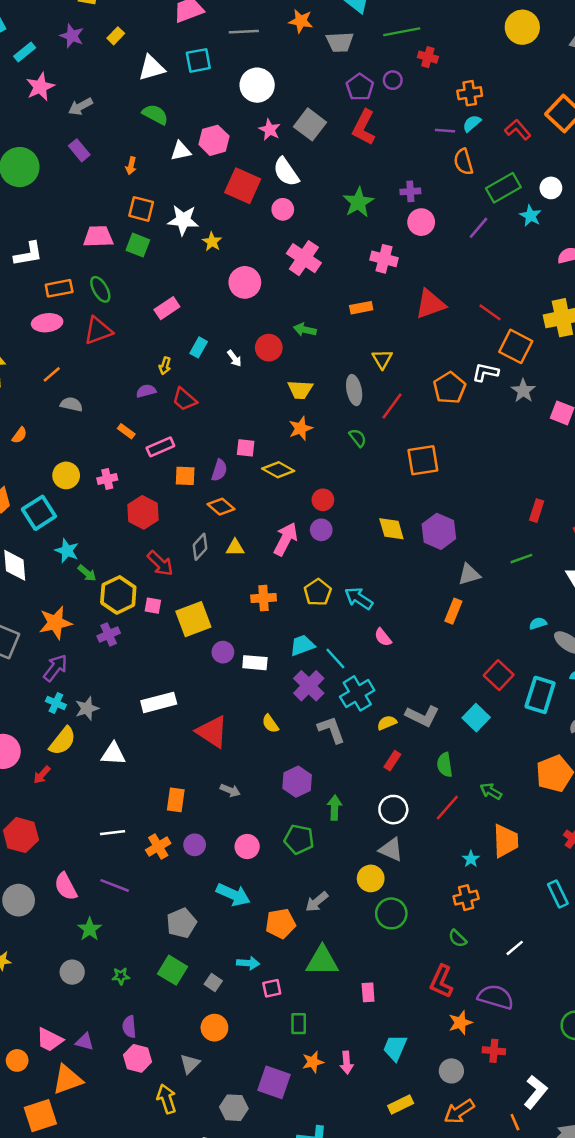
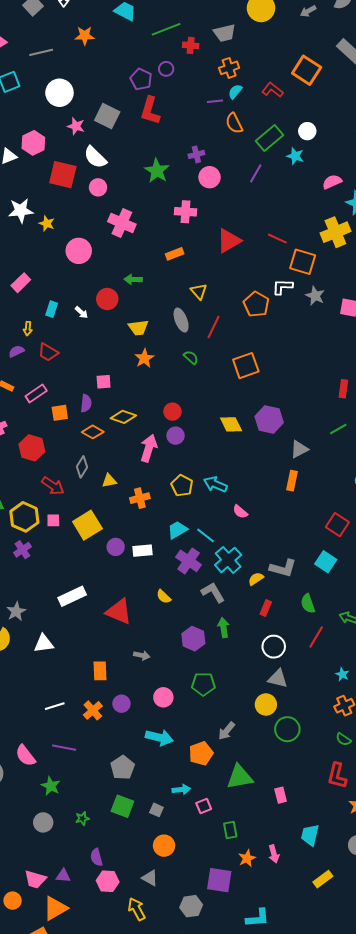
gray trapezoid: (340, 42) -> (225, 33), moved
yellow diamond: (278, 470) -> (123, 417), moved
yellow triangle: (235, 548) -> (109, 481), moved
green arrow: (335, 808) -> (224, 628), moved
gray triangle: (190, 1064) -> (150, 878), turned -36

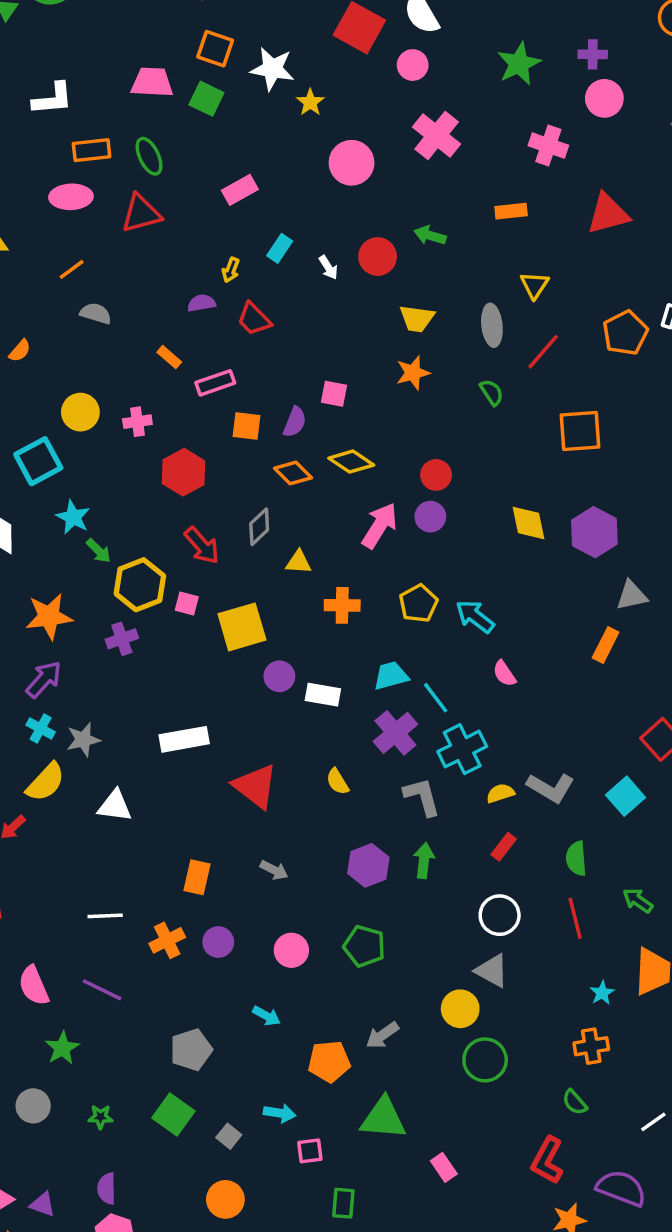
red line: (316, 637) -> (575, 918), turned -60
cyan arrow: (159, 737) -> (266, 1016), size x0.6
pink rectangle: (281, 795) -> (444, 1167), turned -35

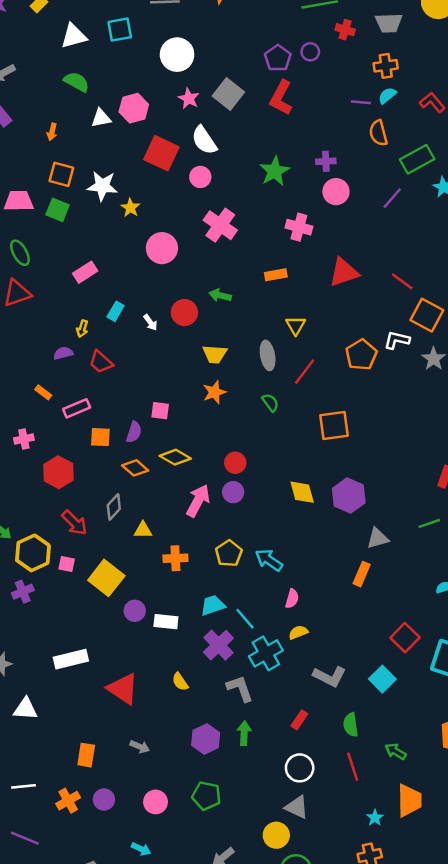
yellow square: (242, 627) -> (106, 578), turned -32
pink semicircle: (504, 674) -> (292, 599), turned -126
yellow semicircle: (500, 793) -> (298, 632), moved

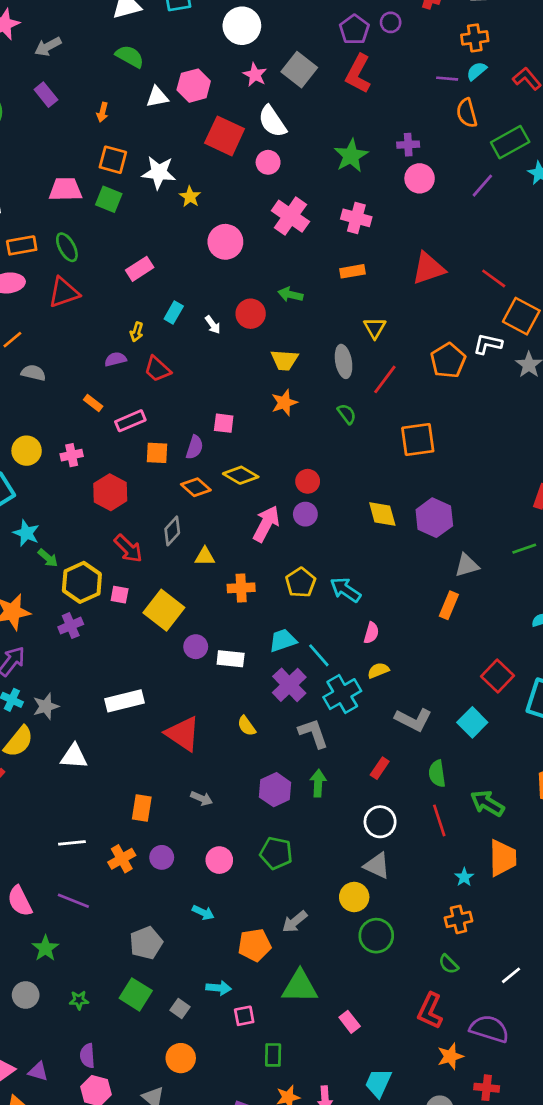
pink cross: (299, 227) -> (356, 218), moved
green arrow: (396, 751) -> (487, 803), size x1.4

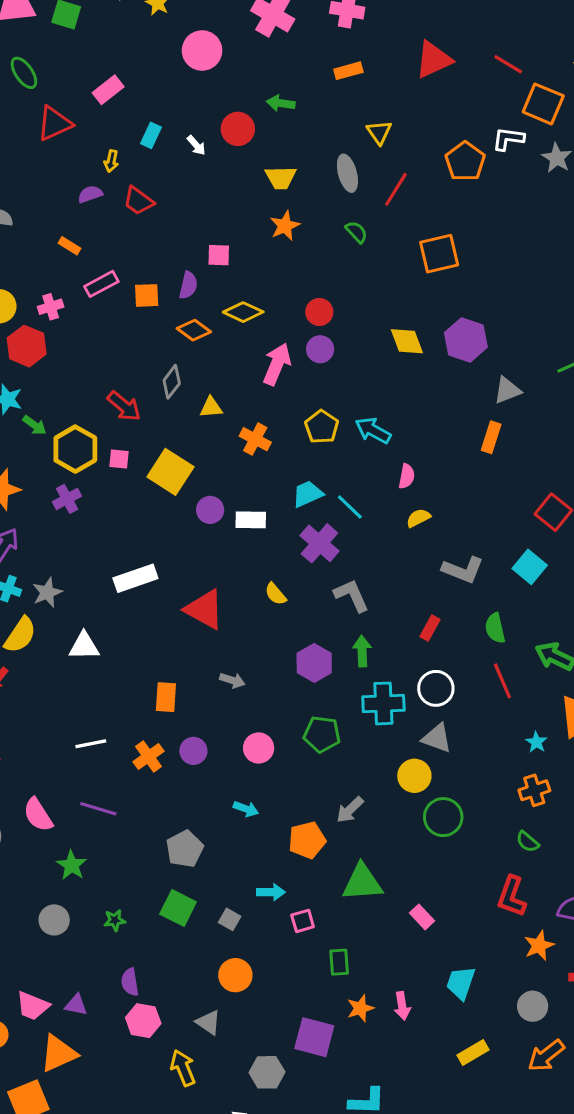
red triangle: (64, 292) -> (55, 123), moved
pink rectangle: (130, 421) -> (101, 284), moved
red hexagon: (110, 492) -> (27, 346), moved
orange cross: (241, 588) -> (255, 439), turned 36
cyan cross: (342, 694) -> (383, 703), moved, turned 33

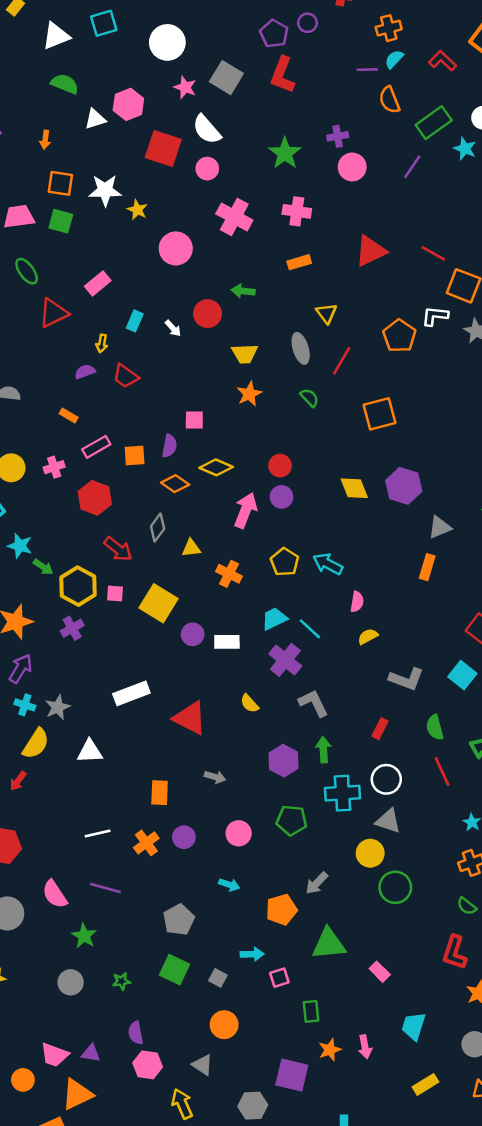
red hexagon: (27, 346) -> (95, 498), moved

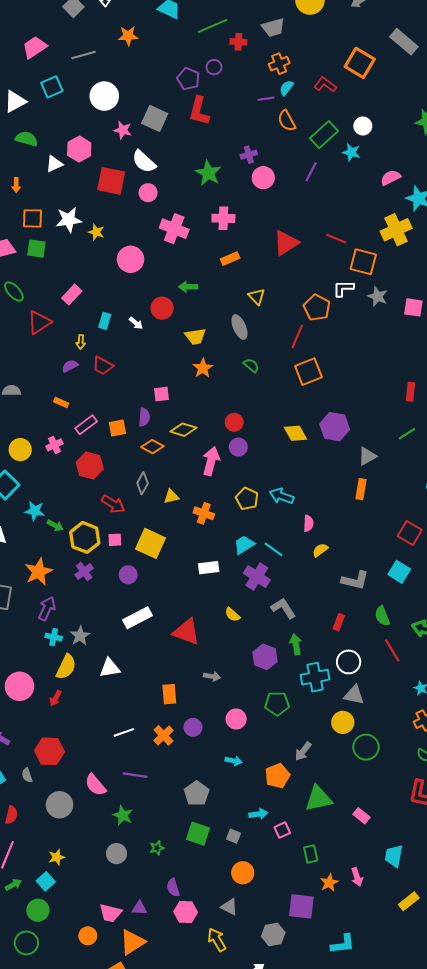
red line: (342, 361) -> (297, 336), moved
purple circle: (193, 634) -> (128, 575), moved

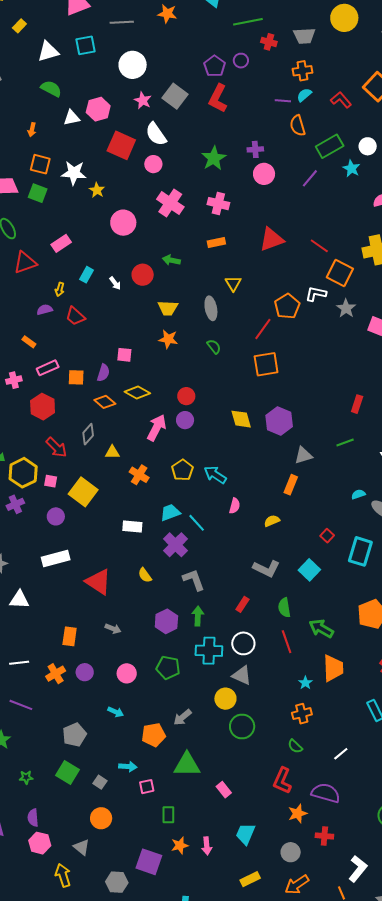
orange star: (203, 368) -> (168, 339), turned 30
red square: (410, 533) -> (327, 536), size x0.6
yellow semicircle: (320, 550) -> (272, 521), moved

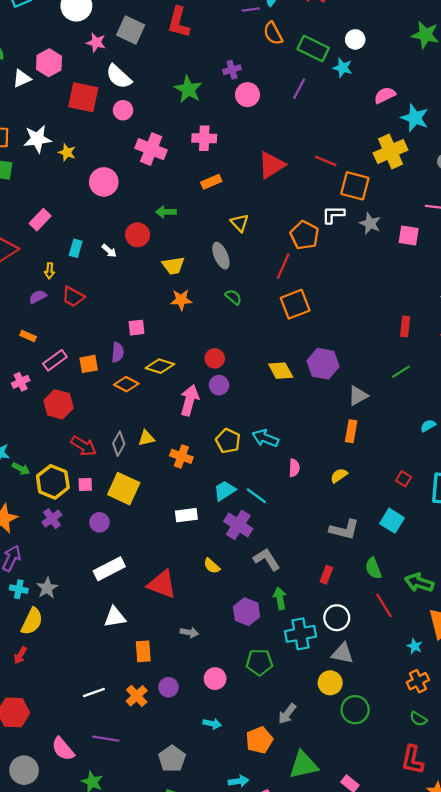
green rectangle: (330, 146) -> (313, 49), turned 68
gray diamond: (88, 434) -> (119, 444), moved
white triangle: (19, 600) -> (115, 617), moved

